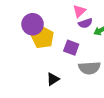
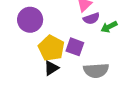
yellow pentagon: (43, 37) -> (51, 48), moved
black triangle: (53, 79) -> (51, 68), moved

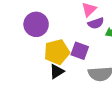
yellow pentagon: (51, 48) -> (57, 52), turned 30

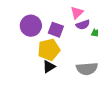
purple square: (80, 51) -> (56, 30), moved

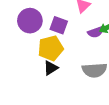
purple semicircle: (83, 25) -> (96, 32), moved

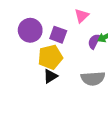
purple semicircle: (96, 32) -> (94, 41), turned 136

